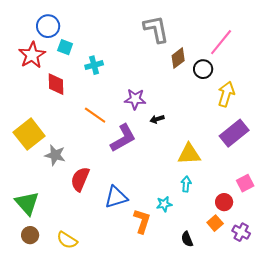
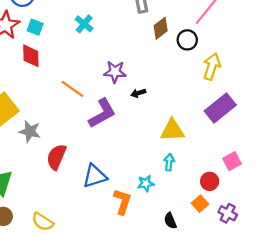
cyan square: (65, 47) -> (35, 27), moved
cyan cross: (94, 65) -> (84, 24), moved, turned -36

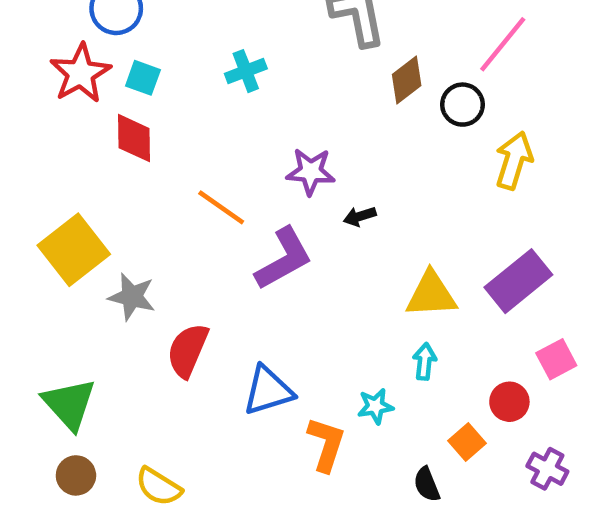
cyan cross: (84, 24) -> (246, 71), turned 30
purple rectangle: (220, 108) -> (518, 281), moved
orange square: (200, 204) -> (467, 442), moved

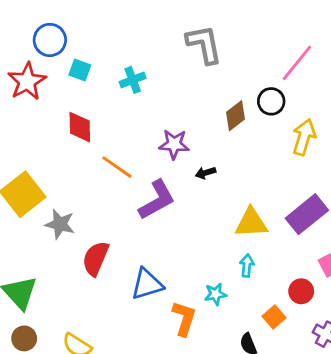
cyan square: (143, 78) -> (80, 70), moved
brown diamond: (407, 80) -> (235, 116), moved
red diamond: (134, 138) -> (80, 127), moved

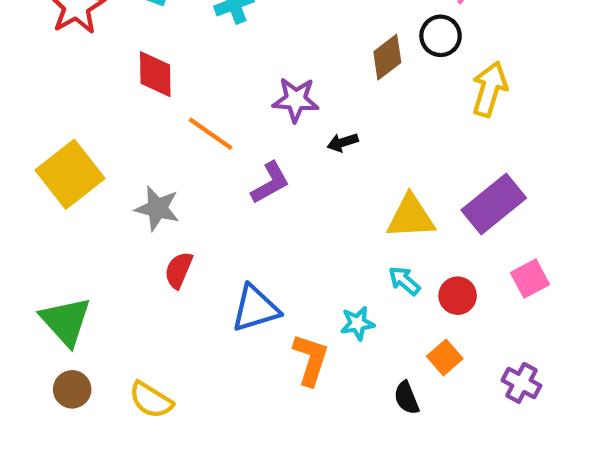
purple L-shape: (157, 200) -> (270, 183), size x0.7
gray star: (60, 224) -> (157, 208), moved
red semicircle: (96, 258) -> (179, 270), size x0.7
cyan arrow: (247, 266) -> (404, 281), turned -55
red circle: (301, 291) -> (458, 296), moved

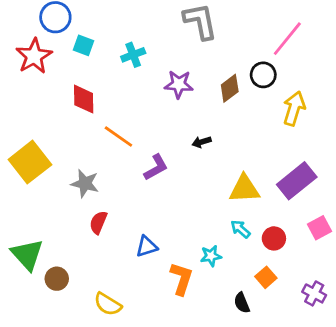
purple star: (296, 100) -> (179, 84), moved
blue triangle: (255, 308) -> (147, 247), size x0.7
brown circle: (72, 389) -> (57, 279), moved
yellow semicircle: (151, 400) -> (108, 304), moved

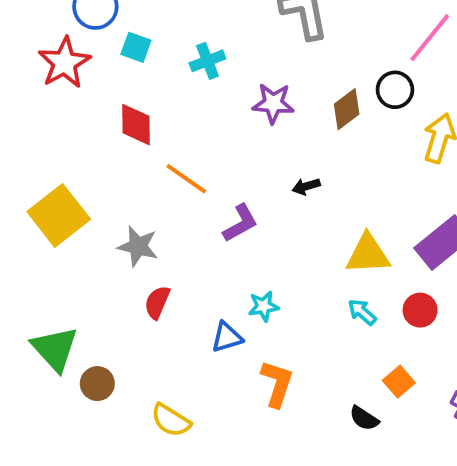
red circle: (274, 238) -> (420, 310), moved
cyan star: (211, 256) -> (264, 306), moved
black semicircle: (242, 303) -> (364, 418), turned -35

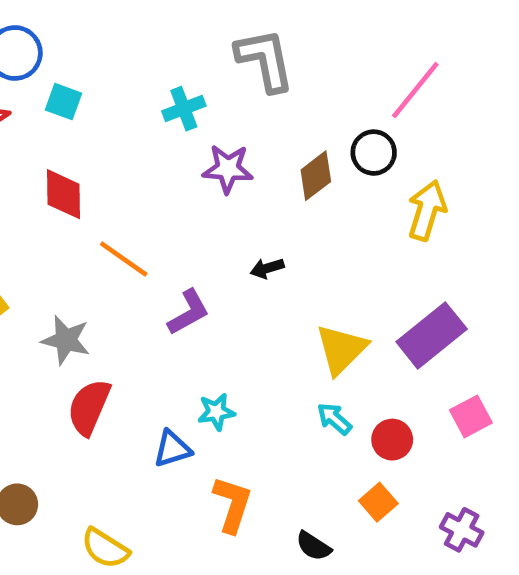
cyan cross: (207, 61) -> (184, 109), moved
yellow triangle: (368, 254) -> (341, 349), turned -42
red semicircle: (157, 302) -> (89, 407), size x1.4
red circle: (420, 310) -> (392, 440), moved
black semicircle: (364, 418) -> (313, 546), moved

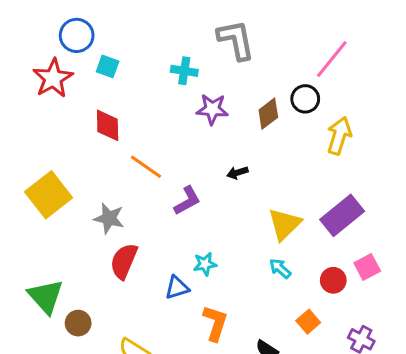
cyan cross: (184, 109) -> (184, 71), turned 30
red circle: (392, 440) -> (333, 280), moved

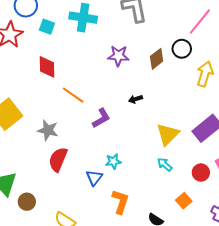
cyan cross: (184, 71) -> (83, 18), moved, size x1.5
blue triangle: (177, 288) -> (94, 178), turned -36

